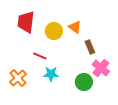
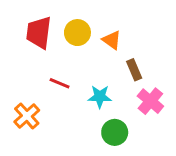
yellow circle: (54, 31) -> (77, 33), moved
cyan star: (51, 74) -> (100, 97), moved
green circle: (84, 82) -> (115, 132), moved

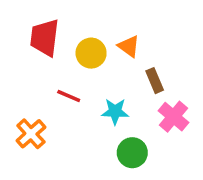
yellow circle: (77, 33) -> (91, 53), moved

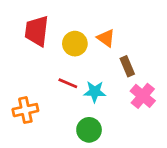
red line: (69, 96) -> (68, 83), moved
orange cross: (31, 134) -> (25, 110), turned 30
green circle: (132, 153) -> (89, 130), moved

